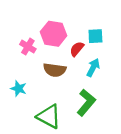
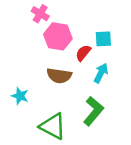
pink cross: (28, 47) -> (40, 14), moved

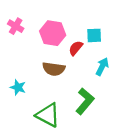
pink cross: (40, 14) -> (16, 26), moved
cyan arrow: (101, 73) -> (102, 67), moved

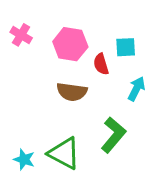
red semicircle: (76, 48) -> (101, 64), turned -56
cyan star: (18, 87) -> (24, 159), moved

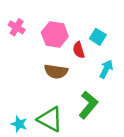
cyan square: (126, 47) -> (98, 37), turned 35

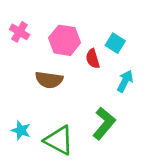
brown semicircle: (56, 71) -> (49, 80), moved
cyan star: (19, 124) -> (21, 130), moved

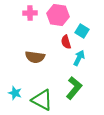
pink cross: (20, 32) -> (30, 13), moved, turned -32
pink hexagon: (65, 40) -> (58, 15), moved
cyan arrow: (125, 81) -> (79, 58), moved

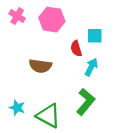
pink cross: (30, 13) -> (17, 16), moved, turned 32
pink hexagon: (58, 15) -> (52, 20), moved
cyan square: (82, 31) -> (95, 36), turned -32

